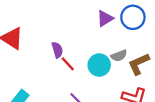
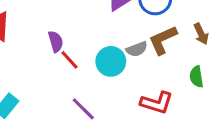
brown L-shape: (139, 64) -> (163, 40), moved

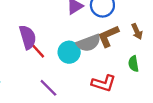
purple semicircle: (56, 41) -> (28, 37), size x1.5
gray semicircle: (137, 49) -> (89, 43), size x1.5

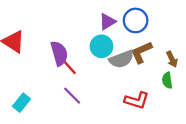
brown arrow: (137, 31) -> (172, 59), moved
cyan circle: (69, 52) -> (101, 46), moved
purple line: (48, 88) -> (72, 96), moved

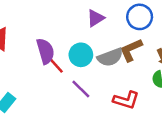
blue circle: (136, 20) -> (140, 17), moved
cyan circle: (101, 46) -> (81, 55), moved
purple line: (72, 96) -> (81, 89), moved

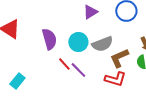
brown L-shape: (131, 50) -> (119, 58), moved
red line: (56, 66) -> (64, 64), moved

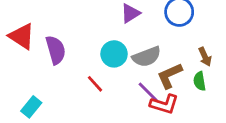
purple semicircle: (49, 39) -> (56, 50), moved
purple line: (78, 70) -> (148, 92), moved

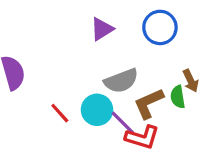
cyan circle: (114, 54) -> (97, 110), moved
green semicircle: (200, 81) -> (178, 97), moved

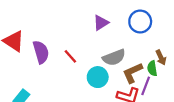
red line: (60, 113) -> (70, 56), moved
purple line: (123, 123) -> (146, 86), moved, turned 66

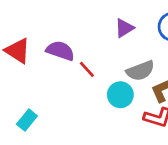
purple semicircle: (41, 52) -> (60, 51), moved, turned -55

